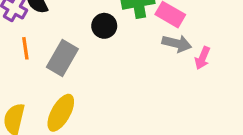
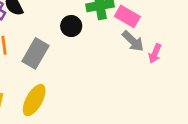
gray arrow: (177, 44) -> (133, 41), turned 30

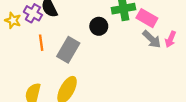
pink arrow: (155, 53) -> (171, 39), moved

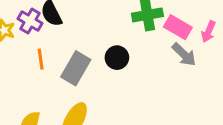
black circle: (99, 26) -> (117, 58), moved
pink arrow: (171, 39) -> (208, 32), moved

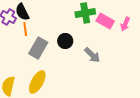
gray arrow: (184, 55) -> (92, 55), moved
orange line: (41, 59) -> (25, 29), moved

